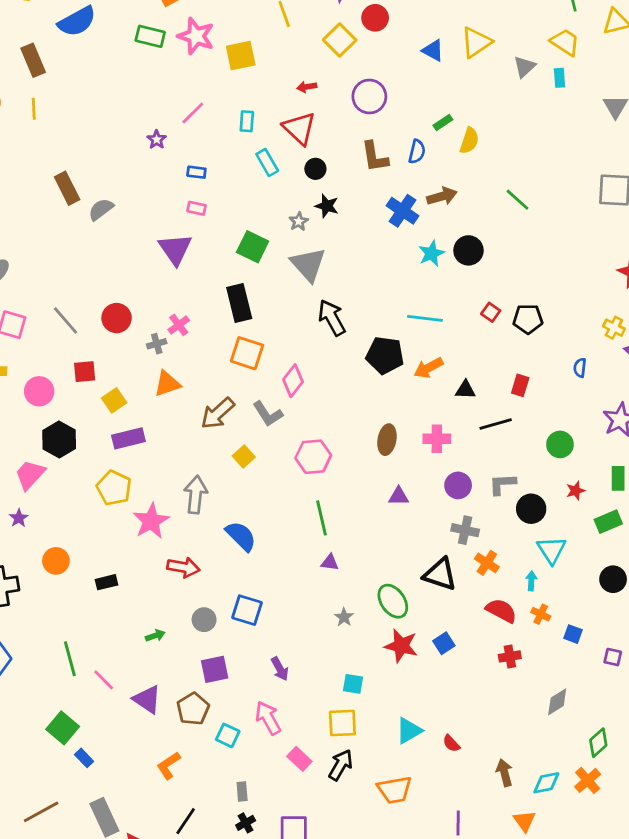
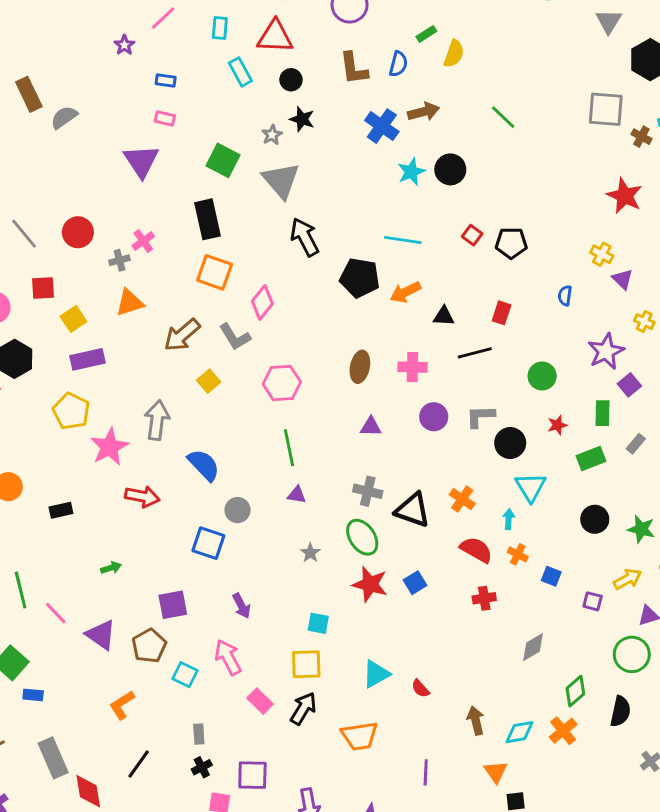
red triangle: (299, 128) -> (275, 37), turned -42
gray cross: (465, 530) -> (368, 491), moved
gray circle: (204, 620) -> (238, 510), moved
blue rectangle: (84, 758) -> (33, 695), turned -42

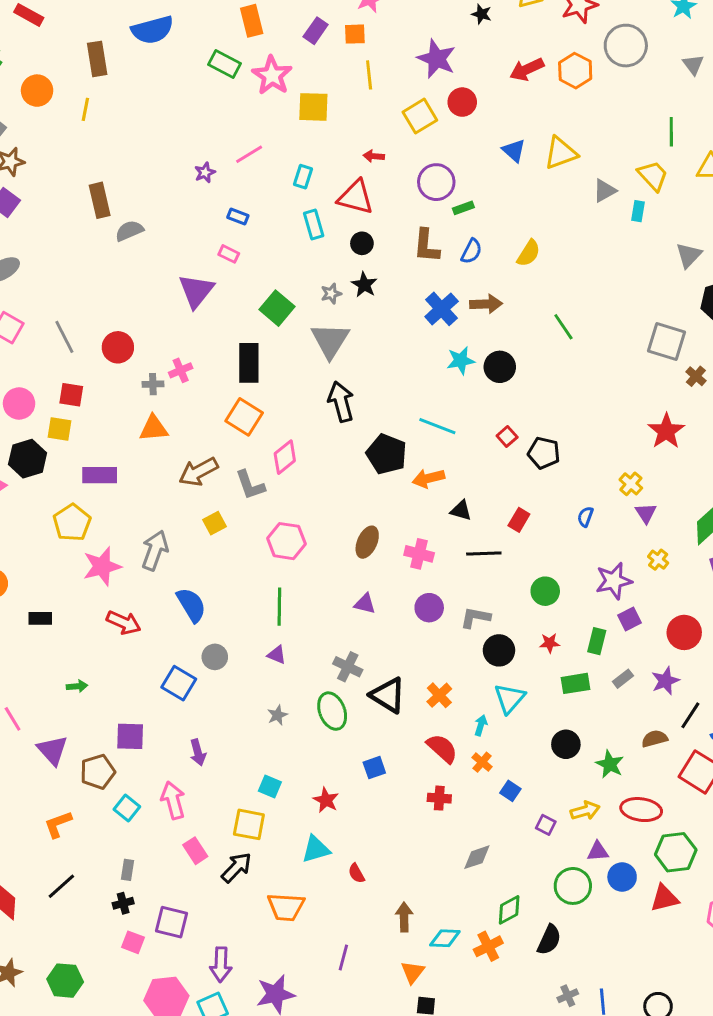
green rectangle: (426, 34) -> (463, 208), moved
yellow square: (73, 319) -> (59, 429), moved, turned 30
red star: (370, 584) -> (326, 800), moved, size x0.7

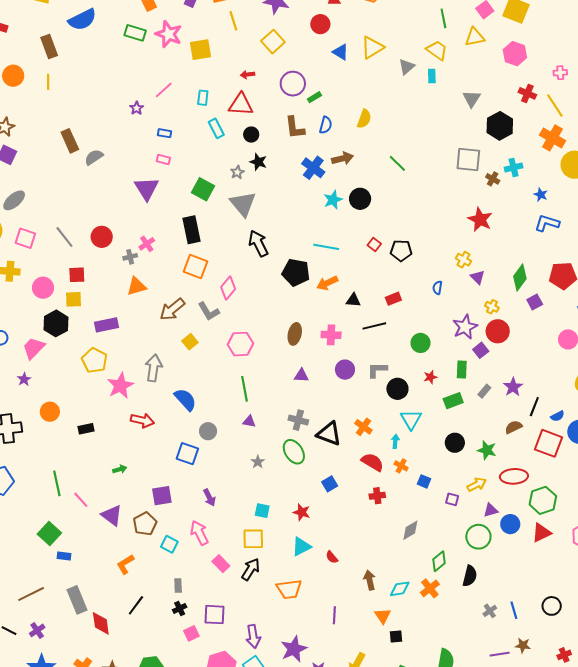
red circle: (462, 102) -> (320, 24), moved
red rectangle: (519, 520) -> (393, 299), turned 49
red circle: (684, 632) -> (498, 331), moved
pink square: (133, 942) -> (191, 633), turned -35

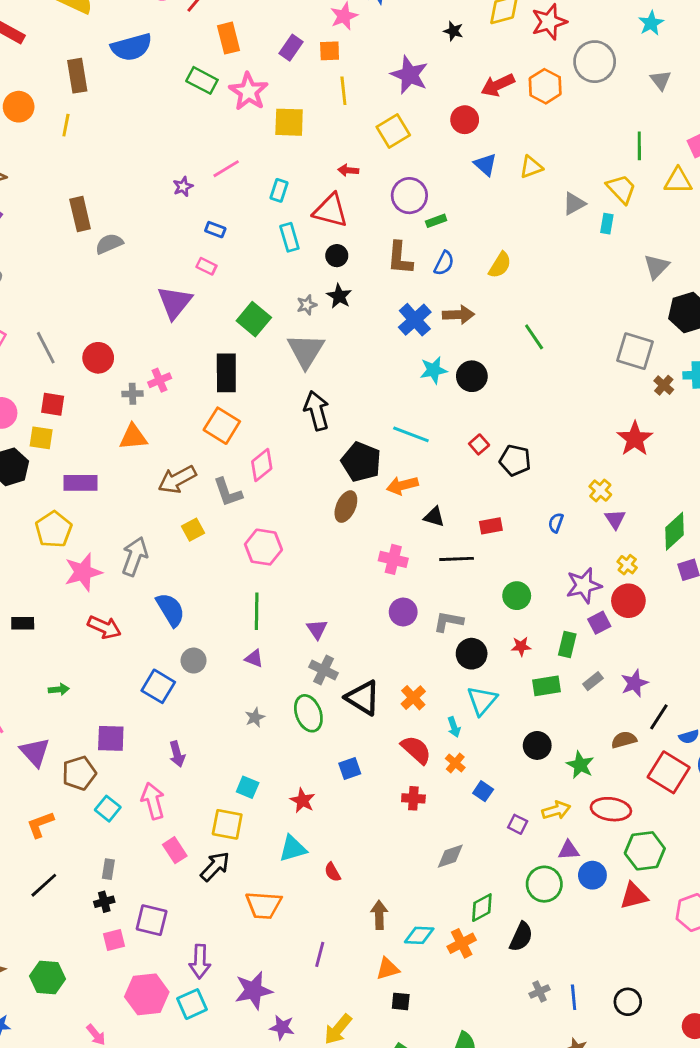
yellow triangle: (372, 47) -> (531, 167), size x0.7
brown ellipse: (295, 334) -> (346, 507), moved
purple triangle: (301, 375) -> (317, 629), moved, turned 42
cyan arrow: (395, 441) -> (454, 727), turned 144
orange triangle: (383, 616) -> (388, 969), turned 36

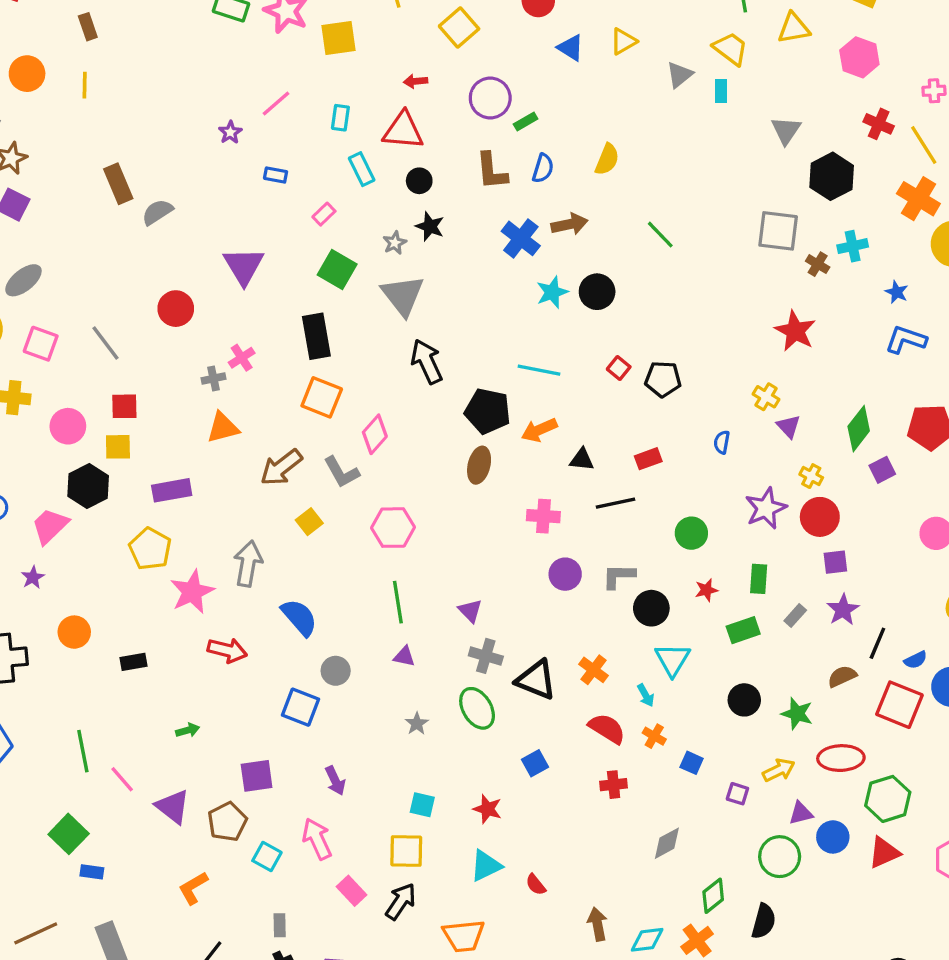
brown rectangle: (77, 76) -> (88, 27), size x0.7
pink rectangle: (206, 266) -> (324, 214), moved, turned -60
red circle: (98, 358) -> (176, 309), moved
purple square: (599, 623) -> (835, 562), moved, turned 30

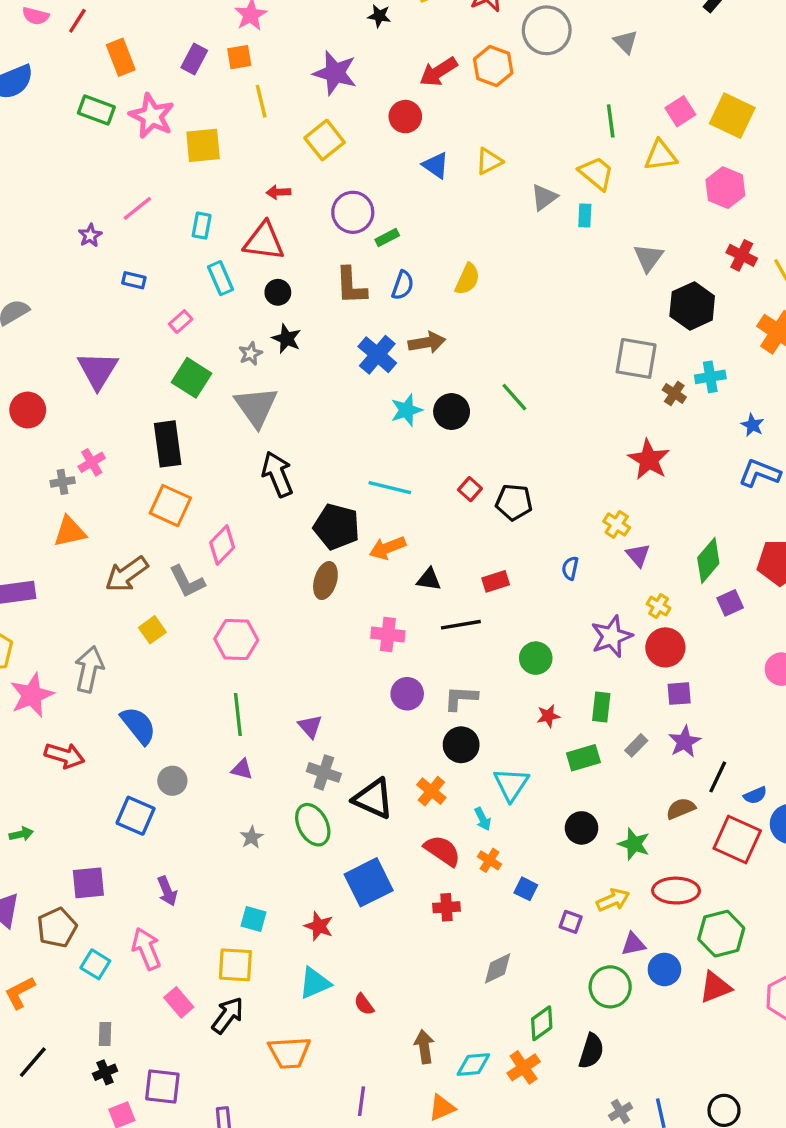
green line: (660, 235) -> (514, 397), moved
black circle: (651, 608) -> (461, 745), moved
blue square: (535, 763) -> (369, 882), size x1.8

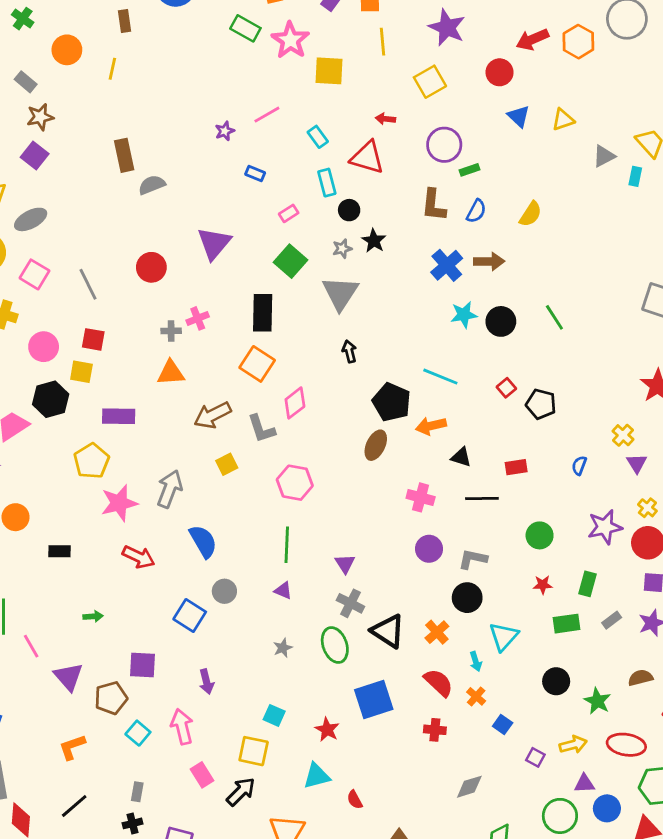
cyan rectangle: (202, 226) -> (318, 137), turned -55
black circle: (278, 292) -> (349, 210), moved
black arrow: (277, 474) -> (349, 351), size x0.6

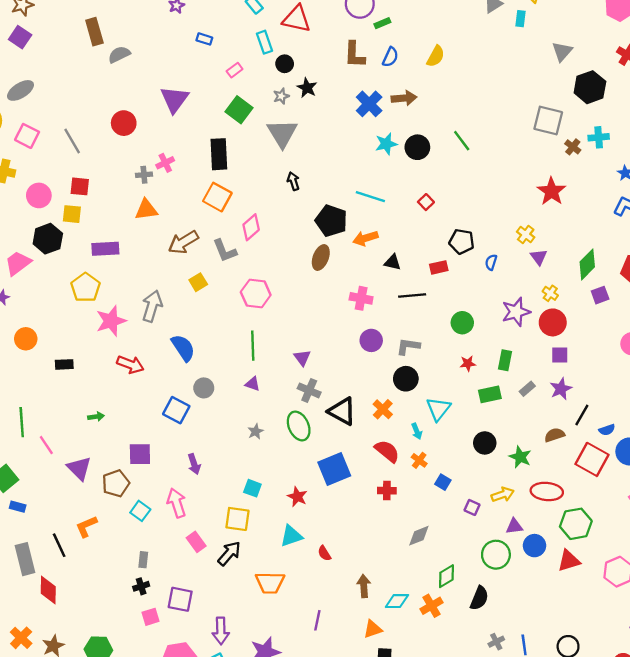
black pentagon: (541, 404) -> (462, 242), moved
black line: (74, 806) -> (59, 545), moved, turned -70

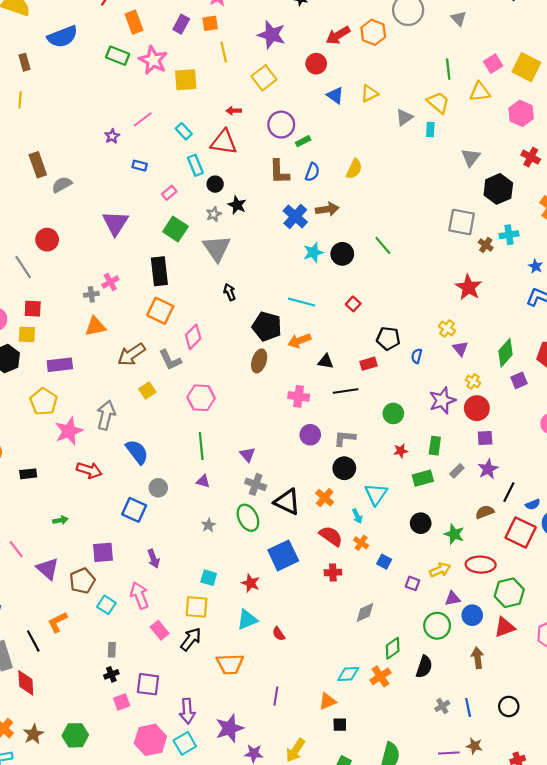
red circle: (124, 123) -> (47, 240), moved
brown arrow: (364, 586) -> (478, 658), moved

